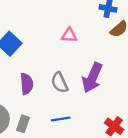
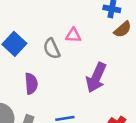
gray semicircle: (59, 83) -> (52, 49), moved

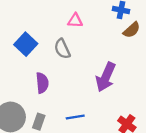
pink triangle: (73, 35) -> (75, 21), moved

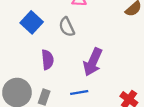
purple arrow: (106, 77) -> (93, 62), moved

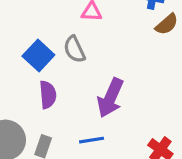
blue square: (32, 22) -> (38, 56), moved

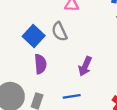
purple arrow: (110, 98) -> (85, 66), size x0.7

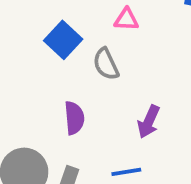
blue square: (34, 36) -> (63, 40), moved

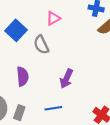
pink triangle: (126, 19) -> (53, 18), turned -32

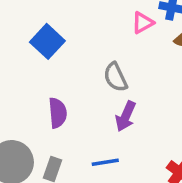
pink triangle: (53, 18) -> (143, 23), moved
gray semicircle: (41, 45) -> (115, 77), moved

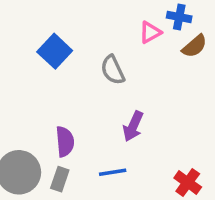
gray semicircle: (115, 77) -> (113, 70), moved
purple semicircle: (58, 113) -> (65, 142), moved

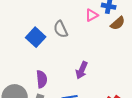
blue square: (55, 51) -> (36, 37), moved
gray semicircle: (113, 70) -> (61, 29), moved

